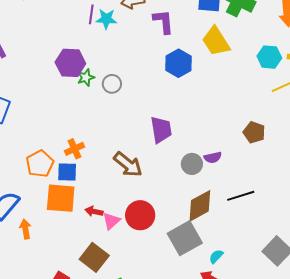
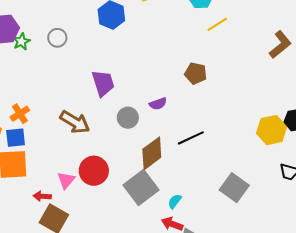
gray circle: (112, 84) -> (57, 38), moved
gray circle: (192, 164) -> (128, 118), moved
red arrow: (94, 211) -> (42, 196), moved

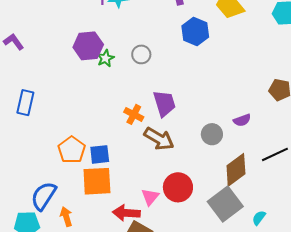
purple trapezoid: (103, 83) -> (164, 103), moved
orange cross: (20, 114) -> (134, 114), moved, turned -30
red arrow: (42, 196) -> (126, 213), size x1.5

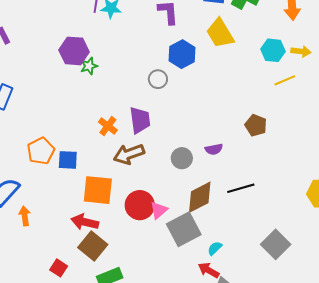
gray circle: (141, 54) -> (158, 79), moved
brown arrow: (159, 139) -> (129, 154), turned 120
orange square: (97, 181) -> (98, 190), moved
pink triangle: (150, 197) -> (159, 210), moved

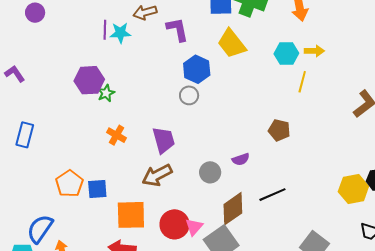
gray circle: (158, 79) -> (189, 95), moved
yellow line: (285, 80) -> (302, 82), turned -45
orange cross: (108, 126) -> (117, 135), moved

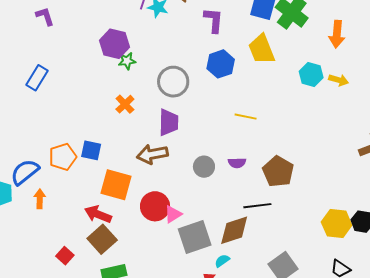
yellow line: (302, 82) -> (246, 117), moved, turned 70
gray circle: (189, 95) -> (173, 82), moved, size x1.6
brown pentagon: (279, 130) -> (278, 172), moved, size x1.4
orange pentagon: (69, 184) -> (63, 157), moved
brown diamond: (233, 209) -> (234, 230), moved

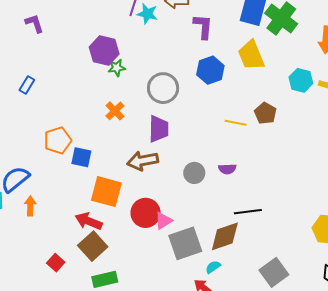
blue rectangle: (37, 78) -> (27, 85), size x0.7
orange pentagon: (63, 157) -> (58, 140), moved
brown pentagon: (278, 172) -> (265, 113), moved, size x0.7

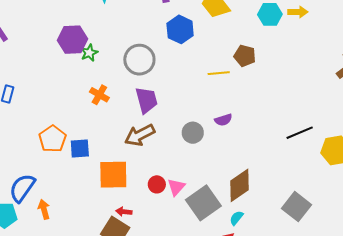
black line: (248, 212) -> (300, 133), moved
red circle: (146, 213) -> (157, 184), size x0.6
red arrow: (89, 221) -> (124, 212), moved, size x0.6

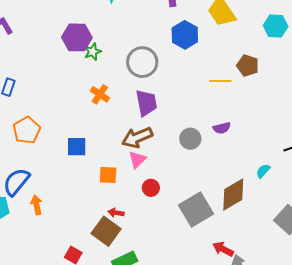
orange pentagon: (52, 139) -> (27, 130), moved
orange square: (113, 175) -> (108, 175), size x0.6
pink triangle: (176, 187) -> (137, 159), moved
cyan semicircle: (236, 218) -> (263, 171), moved

